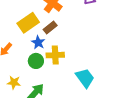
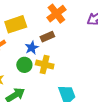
yellow rectangle: (28, 23) -> (16, 24), moved

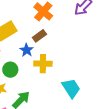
green circle: (24, 65) -> (10, 70), moved

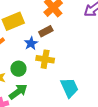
green circle: (10, 70) -> (18, 69), moved

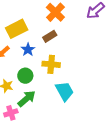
blue star: (31, 43) -> (28, 50), moved
cyan trapezoid: (69, 88) -> (65, 91), moved

